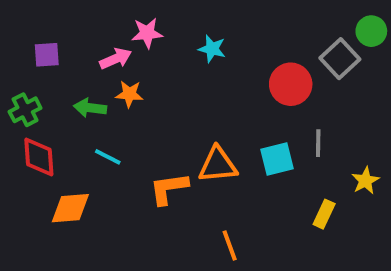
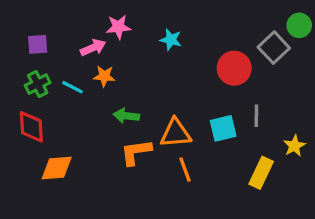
green arrow: (90, 108) -> (126, 116), moved
green cross: (25, 110) -> (38, 84), moved
cyan line: (108, 157) -> (73, 87), moved
yellow rectangle: (324, 214) -> (261, 173), size x1.4
orange line: (230, 246) -> (185, 170), moved

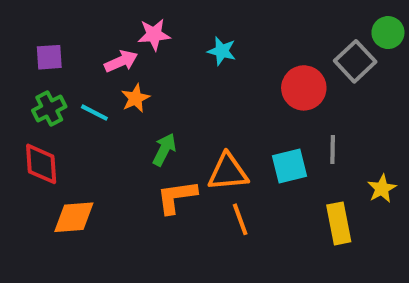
orange star: (104, 76) -> (135, 98), turned -30
green arrow: (126, 116) -> (164, 150), turned 110
yellow rectangle: (261, 173) -> (339, 223), turned -36

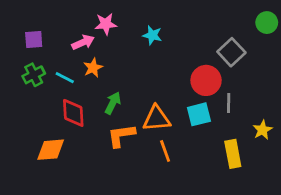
gray square: (355, 61) -> (231, 52), moved
red circle: (304, 88) -> (206, 80), moved
red diamond: (41, 164) -> (73, 113), moved

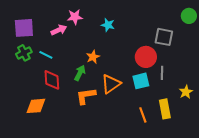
purple square: (34, 39) -> (24, 28), size x1.5
gray square: (231, 52) -> (164, 37), turned -36
orange star: (93, 68) -> (93, 57), moved
orange triangle: (157, 119) -> (111, 84), turned -30
orange line: (165, 151) -> (143, 115), moved

